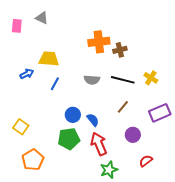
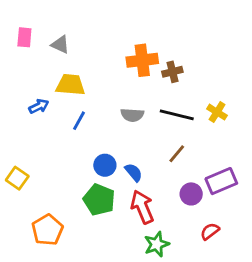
gray triangle: (42, 18) -> (60, 45), moved
purple rectangle: (160, 113) -> (221, 181), moved
yellow square: (21, 127) -> (17, 178), moved
green pentagon: (69, 139) -> (99, 200), turned 30

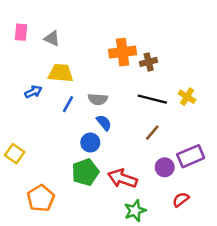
gray semicircle: (132, 115) -> (98, 99), moved
blue semicircle: (134, 172) -> (104, 123), moved
green pentagon: (99, 200) -> (85, 172), turned 30
red arrow: (142, 207) -> (123, 178), turned -48

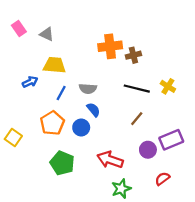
pink rectangle: (21, 32) -> (19, 29), turned -40
green pentagon: (85, 172) -> (62, 163), moved, turned -30
orange pentagon: (41, 198) -> (52, 123), moved

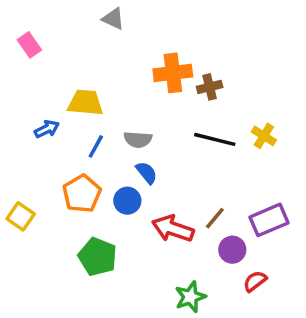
gray triangle: (47, 34) -> (113, 19), moved
brown line: (137, 119) -> (215, 218), moved
purple circle: (148, 150) -> (232, 250), moved
red arrow: (110, 160) -> (173, 229), moved

